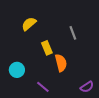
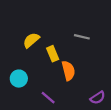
yellow semicircle: (29, 24) -> (31, 40), moved
gray line: (73, 33) -> (82, 37), turned -56

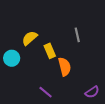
gray line: (82, 37) -> (77, 35), turned 64
cyan circle: (19, 79) -> (12, 58), moved

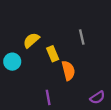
purple line: (46, 92) -> (48, 97), turned 40

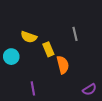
yellow semicircle: (31, 40) -> (29, 37), turned -119
purple line: (48, 97) -> (33, 88), moved

